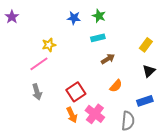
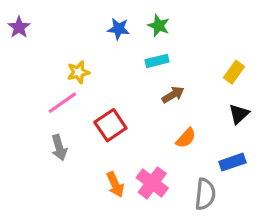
red square: (76, 92) -> (110, 125), moved

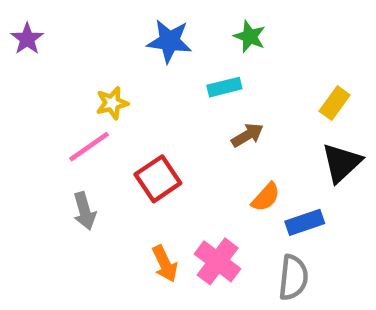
green star: (159, 26) -> (250, 37), moved
blue star: (118, 29) -> (169, 41), size x1.4
black triangle: (239, 114) -> (341, 163), size x1.4
blue rectangle: (232, 162) -> (305, 222), moved

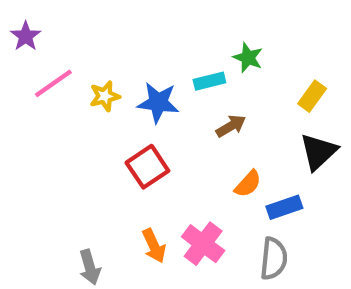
green star: (250, 37) -> (248, 58), moved
blue star: (169, 41) -> (158, 103), moved
pink line: (89, 147) -> (53, 83), moved
gray arrow: (85, 211) -> (90, 267), moved

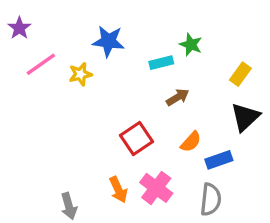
blue star: (158, 103) -> (108, 41), moved
red square: (147, 167) -> (136, 138), moved

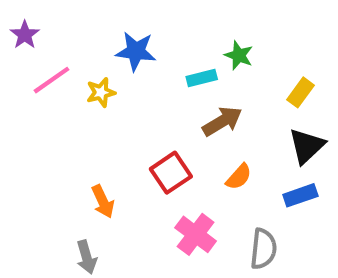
brown arrow: (178, 97) -> (222, 121), size x1.4
blue rectangle: (219, 160) -> (300, 195), moved
orange arrow: (118, 190) -> (103, 202), moved

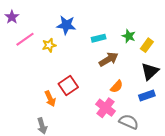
green star: (239, 55) -> (129, 36), moved
red square: (171, 173) -> (68, 86), moved
pink cross: (196, 234) -> (106, 108), moved
gray semicircle: (263, 249) -> (129, 122), turned -72

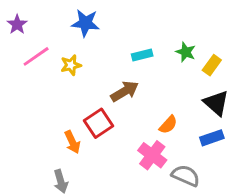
blue star: (66, 25) -> (85, 23), moved
brown arrow: (109, 59) -> (125, 91), moved
black triangle: (150, 71) -> (216, 103), turned -36

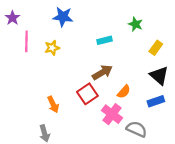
green star: (186, 52) -> (136, 24), moved
pink line: (36, 56) -> (26, 41), turned -54
brown arrow: (125, 91) -> (102, 72), moved
red square: (98, 123) -> (87, 94), moved

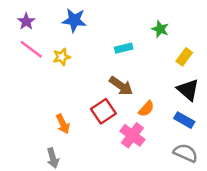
purple star: (12, 18) -> (26, 21), moved
pink line: (26, 41) -> (31, 49), turned -54
brown arrow: (102, 72) -> (121, 86), turned 66
blue rectangle: (156, 101) -> (184, 120), turned 49
gray semicircle: (137, 129) -> (186, 153), moved

